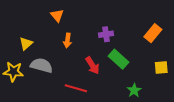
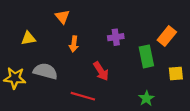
yellow triangle: (26, 44) -> (28, 38), moved, turned 32
green rectangle: (119, 59) -> (146, 56), moved, turned 36

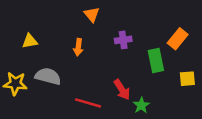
orange triangle: (62, 17) -> (92, 14), moved
red arrow: (101, 71) -> (122, 90), moved
green star: (146, 98) -> (141, 105), moved

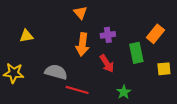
orange arrow: (78, 47) -> (82, 44), moved, size x1.5
gray semicircle: (48, 76) -> (56, 72), moved
red arrow: (122, 90) -> (107, 63), moved

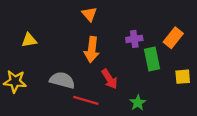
purple cross: (108, 35) -> (134, 39), moved
red arrow: (107, 63) -> (109, 79), moved

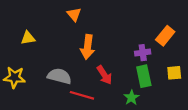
orange triangle: (89, 14) -> (74, 14), moved
purple cross: (134, 39) -> (143, 53), moved
green rectangle: (152, 59) -> (144, 76), moved

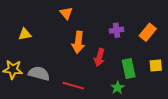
purple cross: (143, 53) -> (117, 30), moved
red arrow: (104, 75) -> (99, 57), moved, turned 48
gray semicircle: (59, 76) -> (39, 74), moved

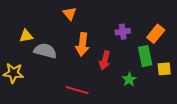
green rectangle: (129, 68) -> (145, 56), moved
gray semicircle: (39, 74) -> (45, 51), moved
green star: (118, 88) -> (129, 79), moved

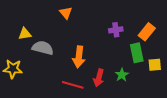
orange arrow: (82, 44) -> (79, 57), moved
red arrow: (105, 60) -> (99, 78), moved

